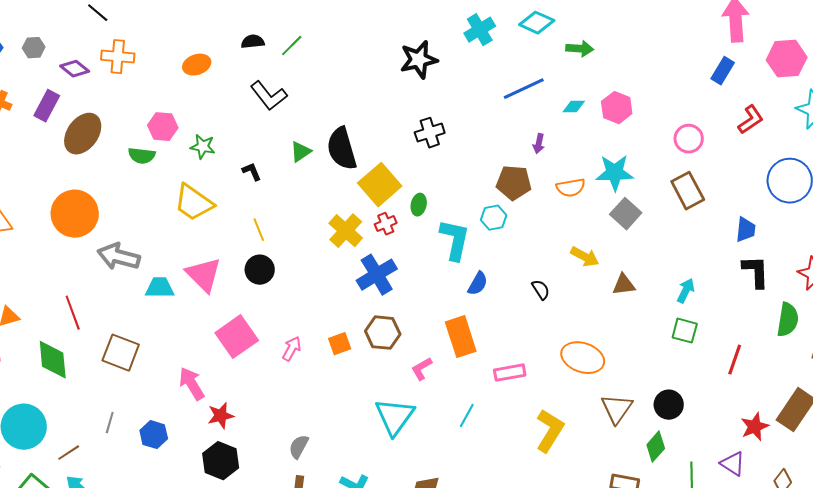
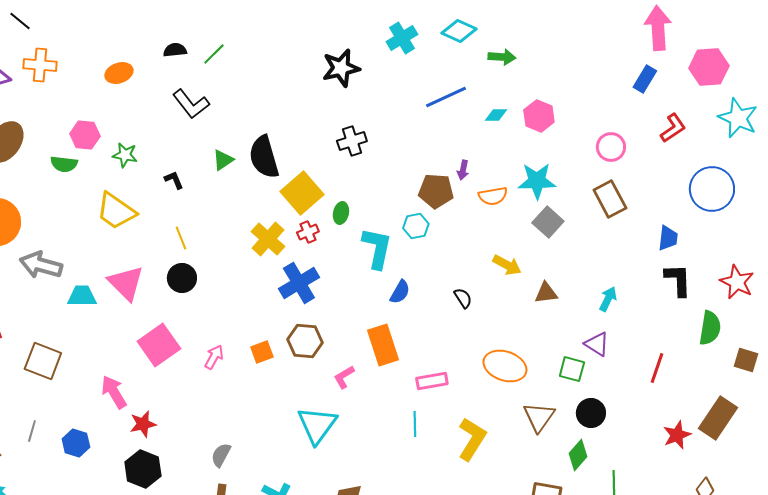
purple arrow: (539, 144) -> (463, 170), moved
green square: (685, 331) -> (572, 369), moved
cyan line: (467, 416) -> (415, 424), moved, turned -30
purple triangle: (733, 464) -> (597, 344), moved

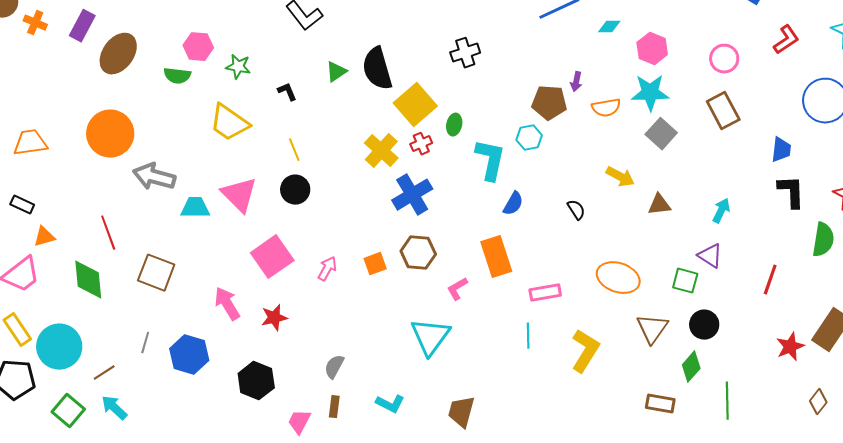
pink hexagon: (539, 116) -> (652, 49), moved
red star: (143, 424) -> (274, 318), moved
blue hexagon: (76, 443) -> (189, 355), size x1.4

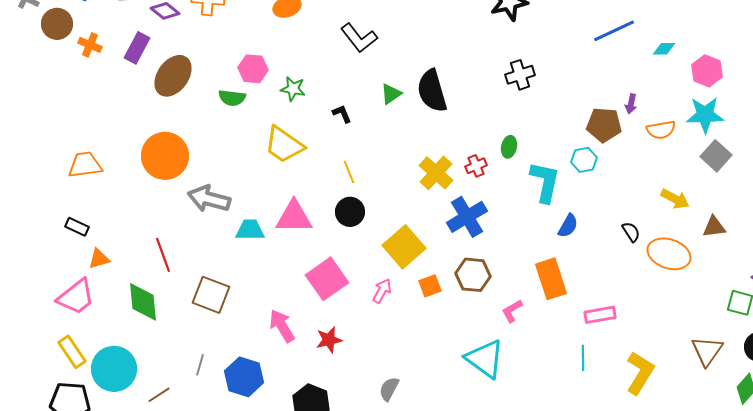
yellow square: (415, 105) -> (404, 247), moved
pink triangle: (239, 195) -> (294, 217), turned -45
orange ellipse: (618, 278) -> (669, 254), moved
cyan triangle: (430, 337) -> (485, 359), turned -30

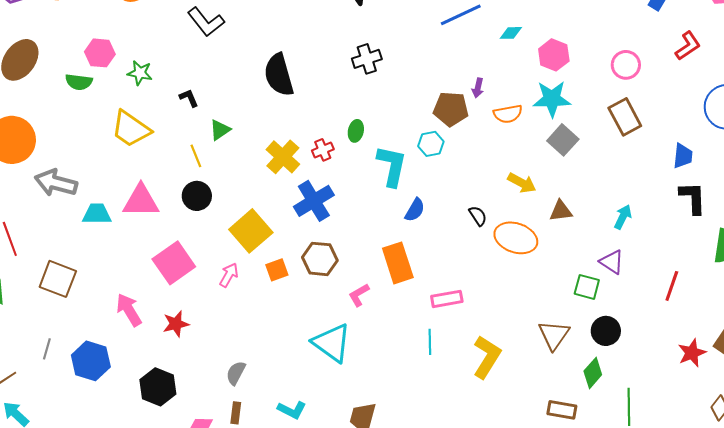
green triangle: (391, 94) -> (220, 130), moved

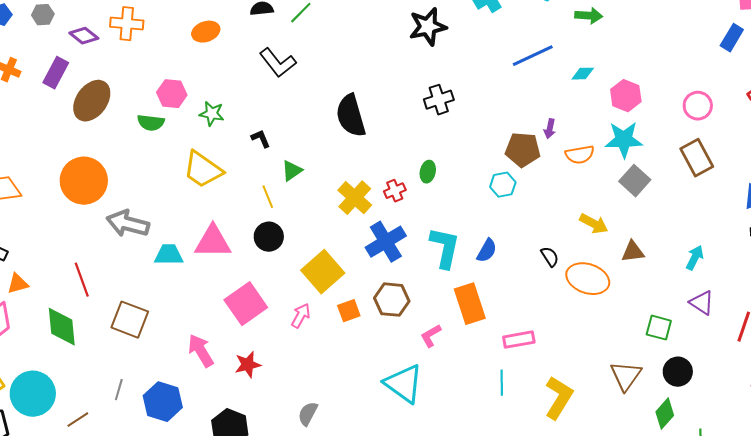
cyan L-shape: (392, 166) -> (445, 248), moved
purple triangle: (612, 262) -> (702, 303), moved

